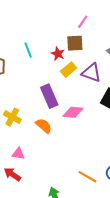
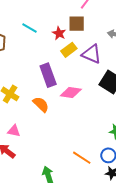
cyan line: (28, 50) -> (30, 28), turned -42

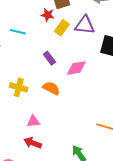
cyan line: (30, 28) -> (18, 32), moved
purple rectangle: (48, 75) -> (49, 58), size x0.6

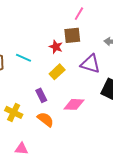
yellow rectangle: (62, 28) -> (57, 72), moved
purple rectangle: (49, 58) -> (41, 95), moved

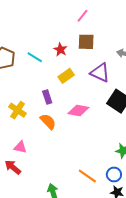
pink line: (79, 14) -> (83, 16), moved
red star: (56, 47) -> (60, 50), moved

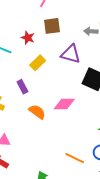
pink diamond: (78, 110) -> (64, 104), moved
orange semicircle: (48, 121) -> (37, 112), moved

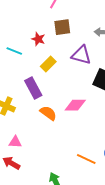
purple rectangle: (22, 87) -> (33, 88), size x1.5

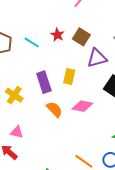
brown square: (62, 27) -> (81, 37), moved, turned 30
purple triangle: (81, 55) -> (97, 58), turned -40
yellow rectangle: (48, 64) -> (69, 76), moved, turned -42

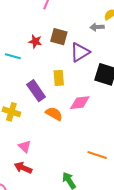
pink triangle: (17, 132) -> (25, 146), turned 48

